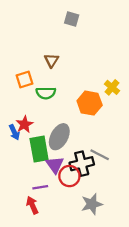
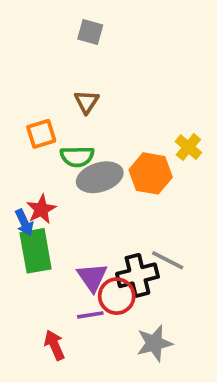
gray square: (72, 19) -> (90, 32), moved
gray ellipse: (59, 137) -> (100, 177), moved, turned 45
green rectangle: (39, 149) -> (36, 251), moved
purple line: (40, 187) -> (90, 315), moved

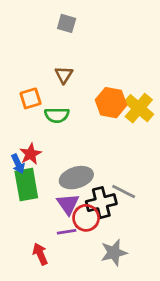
yellow cross: (188, 147) -> (139, 108), size x1.5
orange hexagon: (151, 173) -> (111, 103), moved
gray ellipse: (100, 177) -> (76, 178), moved

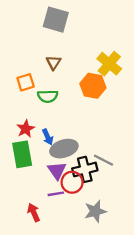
gray square: (67, 23) -> (56, 20), size x1.6
yellow cross: (139, 108) -> (109, 64), moved
blue arrow: (18, 164) -> (48, 137), moved

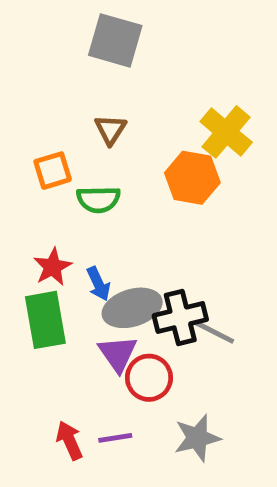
black cross: (85, 169) -> (180, 317), moved
purple line: (56, 194) -> (115, 438), moved

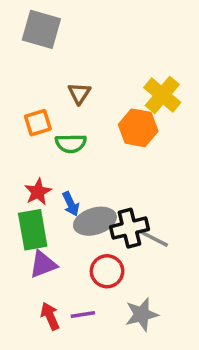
gray square: (115, 40) -> (41, 29), moved
purple triangle: (118, 354) -> (43, 264), moved, turned 44

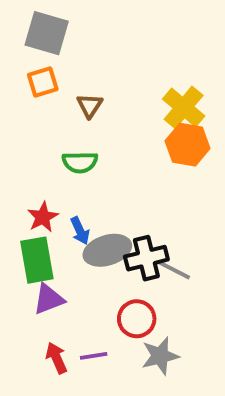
orange square: (38, 123) -> (43, 82), moved
orange hexagon: (138, 128) -> (188, 145), moved
red circle: (107, 271) -> (137, 319), moved

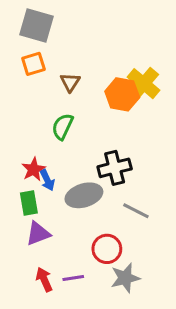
orange hexagon: (188, 145) -> (122, 94), moved
green semicircle: (80, 162) -> (63, 127), turned 116
blue arrow: (80, 231) -> (47, 180), moved
black cross: (146, 258) -> (115, 168), moved
green rectangle: (37, 260) -> (29, 203), size x0.7

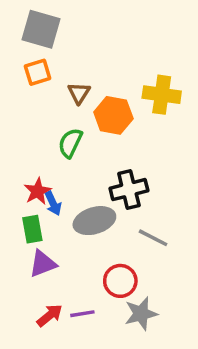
yellow cross: (144, 84) -> (162, 95), turned -32
orange hexagon: (122, 94) -> (113, 115), moved
red arrow: (44, 279) -> (50, 315), turned 75

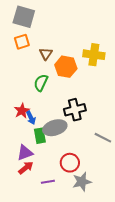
green rectangle: (32, 229) -> (40, 136), moved
gray line: (153, 238) -> (103, 138), moved
red arrow: (50, 315) -> (26, 168), moved

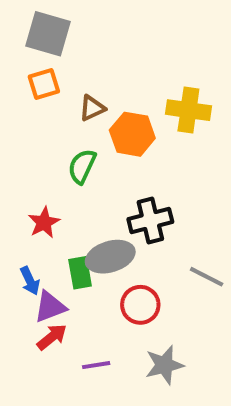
brown triangle: (46, 54) -> (92, 108), turned 32
blue arrow: (31, 118) -> (30, 281), moved
red circle: (70, 163) -> (140, 305), moved

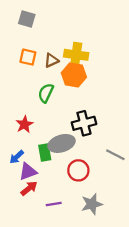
gray square: (48, 34) -> (27, 19), size x0.7
orange square: (44, 84) -> (28, 57), moved, turned 30
yellow cross: (188, 110) -> (76, 55), moved
blue arrow: (30, 281) -> (17, 157), turned 72

